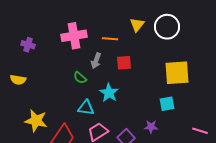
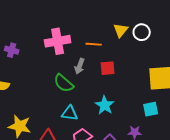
white circle: (167, 27) -> (142, 32), moved, size x0.7
green semicircle: (80, 78) -> (64, 83), size x1.5
cyan star: (109, 93) -> (105, 105), moved

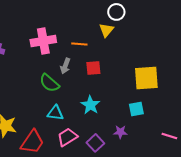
white circle: (142, 32) -> (116, 12), moved

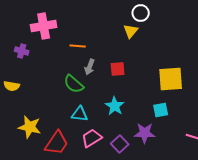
pink cross: (43, 41) -> (44, 26), moved
orange line: (79, 44) -> (78, 46), moved
purple star: (120, 132) -> (145, 133), size x1.5

